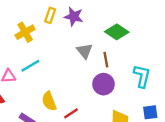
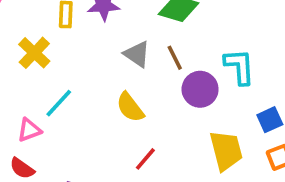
purple circle: (103, 84) -> (200, 89), moved
yellow semicircle: (49, 101) -> (130, 107), moved

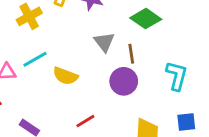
purple circle: (200, 89) -> (124, 81), moved
yellow semicircle: (130, 107) -> (65, 76), moved, turned -50

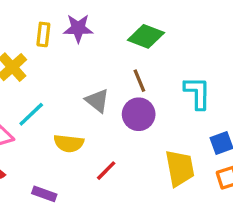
gray triangle: (104, 42) -> (97, 101), moved
yellow semicircle: (65, 76) -> (69, 143), moved

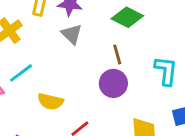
gray triangle: (97, 101) -> (72, 34), moved

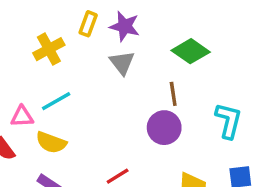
yellow semicircle: (50, 101) -> (51, 142), moved

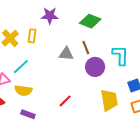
yellow rectangle: (88, 24) -> (32, 36), moved
gray triangle: (122, 63) -> (66, 54), moved, turned -35
purple circle: (164, 128) -> (95, 67), moved

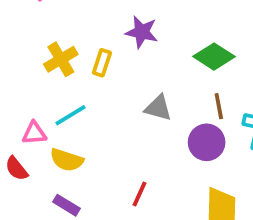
brown line: (86, 47) -> (219, 106), moved
red line: (65, 101) -> (140, 194), turned -32

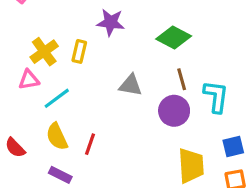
pink triangle: (34, 133) -> (29, 80), moved
yellow semicircle: (67, 160) -> (57, 137), turned 52
red line: (140, 194) -> (90, 144), moved

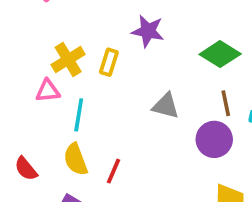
cyan line: (57, 98) -> (79, 115), turned -48

